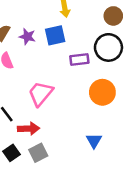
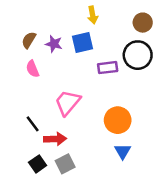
orange circle: (102, 92) -> (118, 120), moved

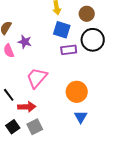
brown circle: (143, 23) -> (87, 14), moved
blue square: (83, 43) -> (62, 30), moved, turned 30
purple star: (54, 44) -> (25, 42), moved

